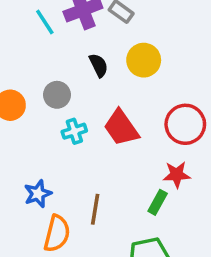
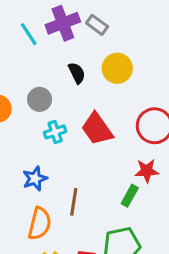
blue star: (38, 194) -> (35, 179), moved

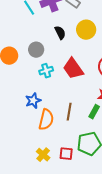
brown line: (74, 202) -> (69, 112), moved
orange semicircle: (40, 224) -> (46, 120), moved

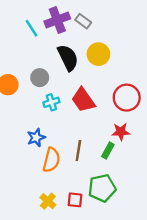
black semicircle: (60, 33) -> (68, 58), size x1.6

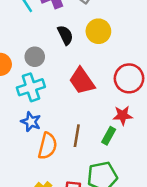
black semicircle: (68, 58) -> (65, 35), size x0.7
cyan cross: (51, 102) -> (31, 87), moved, size x1.5
blue star: (36, 138) -> (31, 122), turned -30

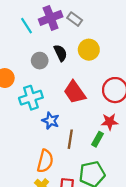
gray circle: (35, 57) -> (40, 61), moved
blue star: (31, 122) -> (51, 121), moved
orange semicircle: (47, 146) -> (45, 161), moved

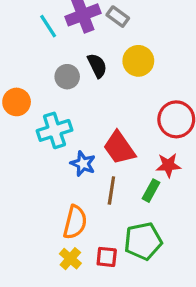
red trapezoid: (75, 92) -> (119, 148), moved

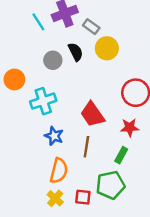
gray rectangle: (118, 17) -> (91, 27), moved
blue star: (83, 164) -> (54, 136), moved
green rectangle: (151, 191) -> (121, 155), moved

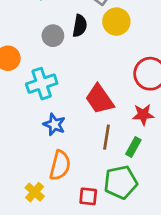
black semicircle: (76, 52) -> (80, 26), turned 36
brown line: (86, 147) -> (107, 137), moved
yellow cross: (55, 198) -> (35, 192), moved

